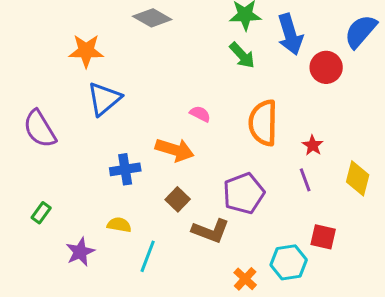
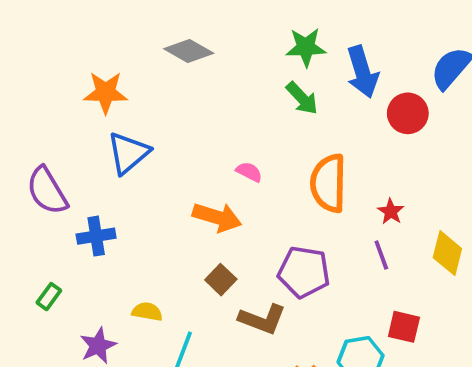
blue cross: (125, 169) -> (96, 236), moved
purple pentagon: (244, 193) -> (304, 272), turned 30

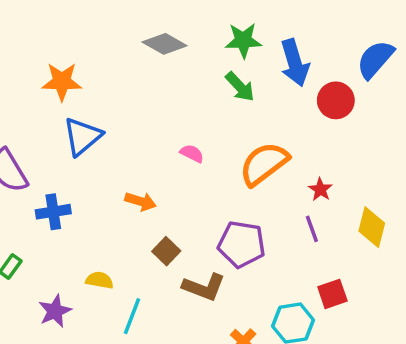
gray diamond: (189, 51) -> (165, 44), moved
orange semicircle: (328, 183) -> (264, 164), turned 52
orange arrow: (217, 217) -> (141, 201), moved, size x0.7
red square: (404, 327) -> (332, 294), turned -32

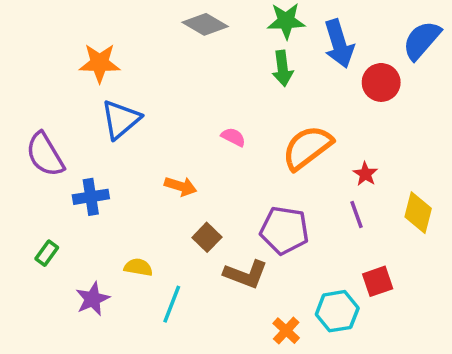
green arrow: (240, 87) -> (283, 68), turned 36

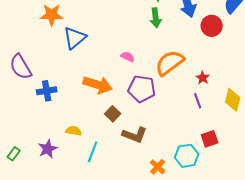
blue triangle: (121, 119) -> (75, 38), moved
orange arrow: (181, 186) -> (98, 85), size x1.6
purple pentagon: (284, 230) -> (142, 89), moved
green rectangle: (47, 253) -> (14, 154), moved

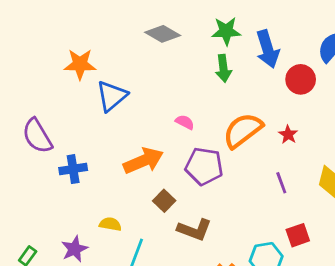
red star: (203, 78) -> (288, 135), moved
orange arrow: (98, 85) -> (143, 161), turned -40

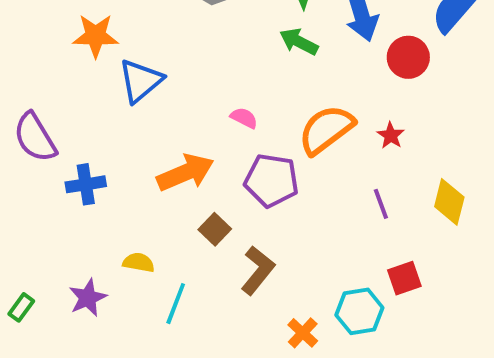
green arrow: (223, 68) -> (299, 42), turned 124
brown L-shape: (194, 230) -> (258, 270), turned -72

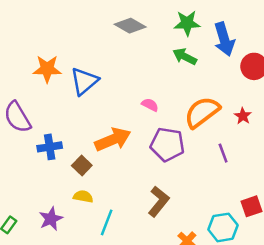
orange star: (96, 36) -> (47, 69), moved
purple line: (381, 204) -> (223, 153), moved
brown square: (215, 229) -> (82, 165), moved

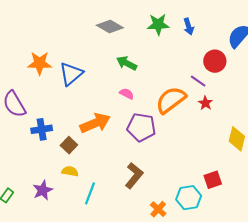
blue arrow: (224, 39) -> (189, 26), moved, size x0.6
green arrow: (185, 56) -> (127, 63), moved
purple line: (223, 153) -> (198, 81), moved, turned -35

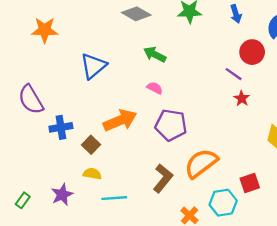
blue arrow: (189, 26) -> (236, 14), moved
orange star: (40, 63) -> (45, 30), moved
orange semicircle: (171, 100) -> (201, 163), moved
cyan line: (90, 193) -> (114, 198), turned 65

